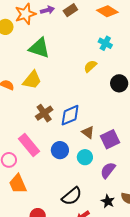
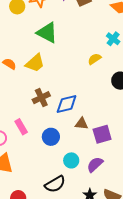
brown triangle: (88, 132) -> (82, 124), turned -40
pink rectangle: (29, 145) -> (21, 127), size x0.7
cyan circle: (85, 157) -> (71, 160), moved

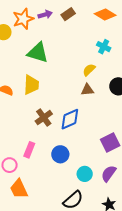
yellow trapezoid: (35, 63) -> (31, 85), turned -35
brown triangle: (82, 124) -> (87, 90), moved
pink rectangle: (21, 127) -> (29, 150), turned 63

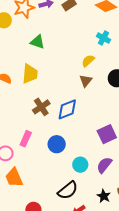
green triangle: (38, 53) -> (37, 42), size x0.7
brown triangle: (87, 90) -> (86, 81), turned -48

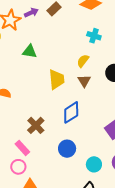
yellow trapezoid: (30, 74) -> (57, 79), moved
brown cross: (41, 107) -> (36, 125), moved
pink rectangle: (26, 139) -> (22, 148), moved, turned -56

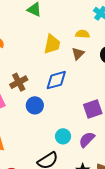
yellow semicircle: (83, 61) -> (83, 34), turned 40
blue circle: (67, 149) -> (35, 105), moved

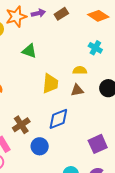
brown triangle: (78, 54) -> (77, 90), turned 40

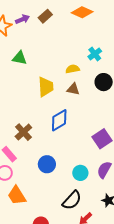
cyan cross: (95, 48) -> (95, 54), moved, turned 32
brown triangle: (77, 90) -> (73, 89), turned 32
blue circle: (40, 146) -> (47, 164), moved

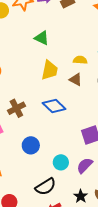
green triangle: (20, 58) -> (42, 38), moved
blue diamond: (59, 120) -> (54, 106), turned 60

